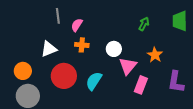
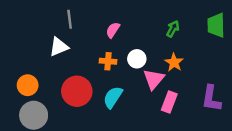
pink semicircle: (77, 25) -> (113, 30), moved
orange cross: (82, 45) -> (108, 61), moved
white triangle: (49, 49) -> (59, 47), moved
orange star: (155, 55) -> (174, 62), moved

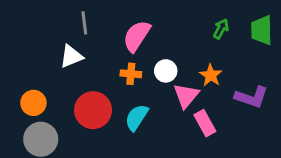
green arrow: (173, 29) -> (221, 29), moved
pink semicircle: (113, 30) -> (137, 36), size x1.6
purple L-shape: (211, 98) -> (251, 97), moved, turned -80
pink rectangle: (169, 102) -> (205, 123), turned -50

